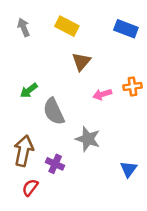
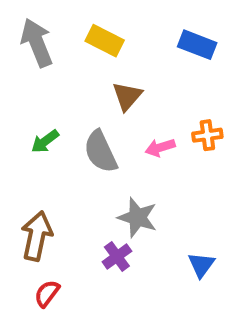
gray arrow: (24, 27) -> (37, 43), size x1.6
gray semicircle: (54, 111) -> (100, 152), moved
purple cross: (55, 164) -> (117, 256), moved, turned 30

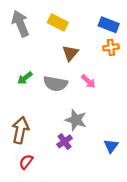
orange cross: (207, 135) -> (111, 47), moved
pink arrow: (160, 148) -> (88, 81), turned -119
gray semicircle: (100, 152) -> (56, 84), turned -55

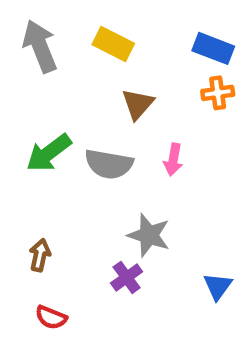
green arrow: (25, 78) -> (49, 153), size x1.5
pink arrow: (88, 81) -> (173, 160), turned 56
brown arrow: (20, 130) -> (40, 255), size x0.6
red semicircle: (26, 162) -> (51, 317), turned -105

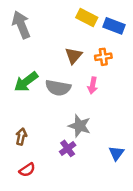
yellow rectangle: (113, 44) -> (87, 18), moved
orange cross: (218, 93) -> (103, 57), moved
red semicircle: (51, 317) -> (27, 170), turned -56

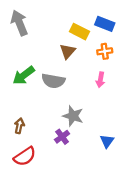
yellow rectangle: (87, 18) -> (80, 32), moved
orange cross: (103, 57) -> (105, 51), moved
pink arrow: (93, 85) -> (100, 80), moved
red semicircle: (27, 170) -> (25, 156), size x1.5

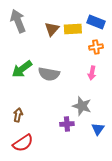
yellow rectangle: (80, 32) -> (73, 29), turned -30
brown triangle: (68, 51) -> (52, 29), moved
gray star: (73, 116) -> (82, 106), moved
purple cross: (62, 137) -> (67, 124), moved, turned 32

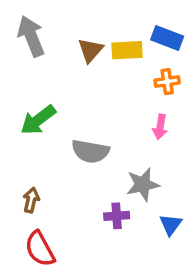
gray semicircle: (49, 74) -> (90, 151), moved
gray star: (82, 106) -> (143, 184), turned -30
red semicircle: (23, 143) -> (40, 249), turned 95

